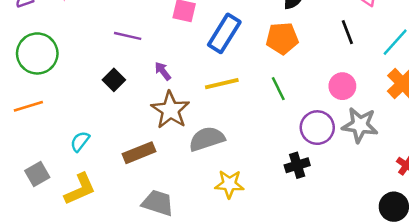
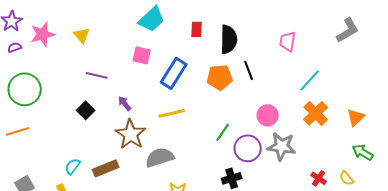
black line: (347, 32) -> (249, 70), moved
green line: (278, 89) -> (223, 132), moved, turned 60
cyan semicircle: (80, 141) -> (73, 166), moved

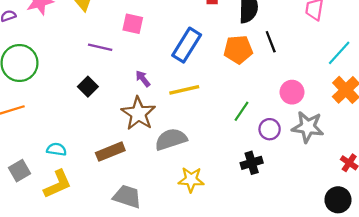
pink square: (142, 55) -> (133, 24), moved
purple arrow: (125, 103) -> (143, 79), moved
purple circle: (248, 148) -> (270, 129), size x0.7
cyan semicircle: (73, 166) -> (56, 149), moved, turned 60

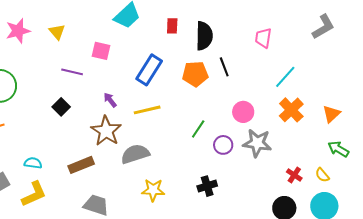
black cross: (252, 163) -> (207, 186), moved

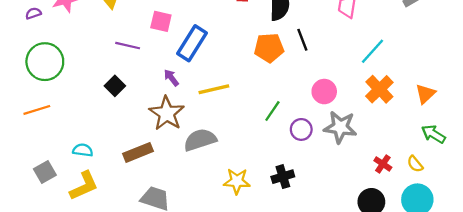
blue rectangle: (149, 70) -> (192, 43), moved
yellow star: (153, 190) -> (237, 181), moved

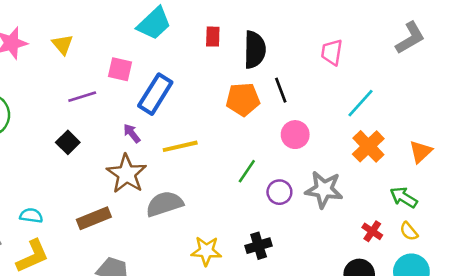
purple line: (128, 46) -> (82, 97), turned -30
pink circle: (324, 92) -> (295, 135), moved
green arrow: (433, 134) -> (404, 197), moved

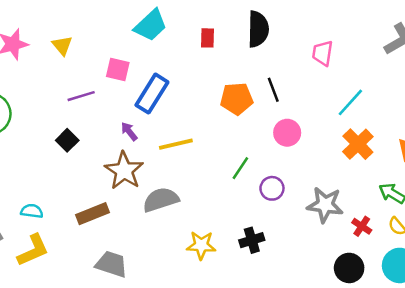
black semicircle: (255, 50) -> (258, 29), moved
gray star: (324, 189) -> (325, 205), moved

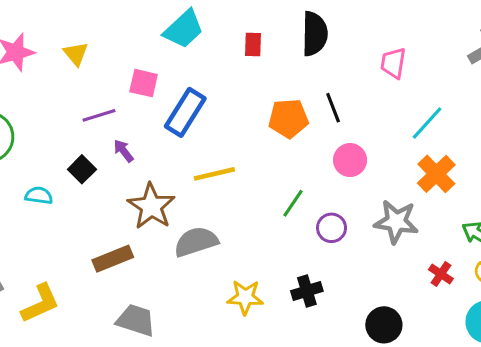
purple arrow: (129, 131) -> (124, 151), moved
gray star: (325, 205) -> (396, 222), moved
cyan semicircle: (32, 211) -> (39, 195), moved
black circle: (349, 268) -> (384, 325), moved

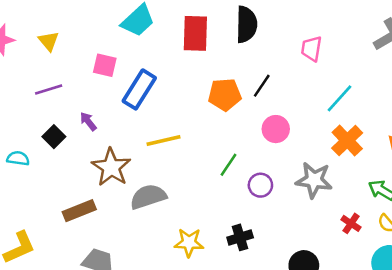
red rectangle: (253, 45) -> (195, 33), size x1.8
black line: (333, 108) -> (262, 86), turned 55
purple line: (99, 115) -> (49, 89), moved

